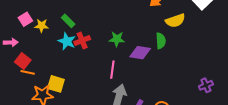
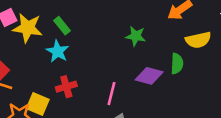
yellow star: (42, 26) -> (28, 28), size x1.6
green star: (117, 39) -> (136, 36), moved
red cross: (82, 41) -> (66, 87), moved

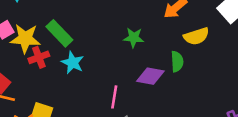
green rectangle: (62, 26) -> (59, 33), size x1.5
cyan star: (58, 51) -> (73, 63), moved
red cross: (66, 87) -> (39, 57), moved

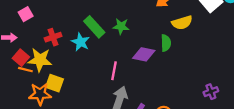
green rectangle: (59, 33) -> (94, 27), moved
green star: (134, 38) -> (121, 26), moved
yellow star: (25, 39) -> (40, 60), moved

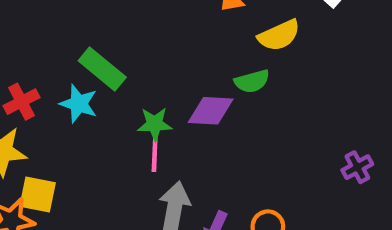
green star: (121, 26) -> (155, 124), moved
green semicircle: (166, 43) -> (252, 81), turned 84

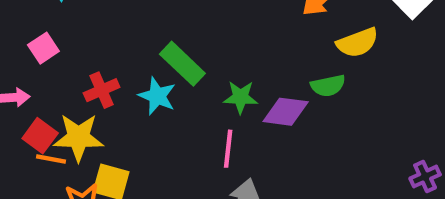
green star: (155, 124) -> (241, 97), moved

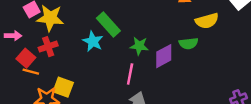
red cross: (102, 90) -> (48, 47), moved
purple diamond: (286, 112) -> (164, 56), turned -40
yellow star: (79, 137) -> (50, 18), moved

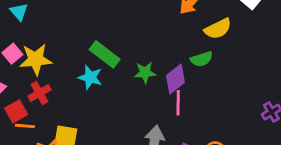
red square: (26, 58) -> (16, 111), turned 30
pink line: (130, 74) -> (178, 103), moved

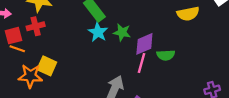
green semicircle: (202, 59) -> (166, 55), moved
cyan star: (90, 77) -> (98, 32), moved

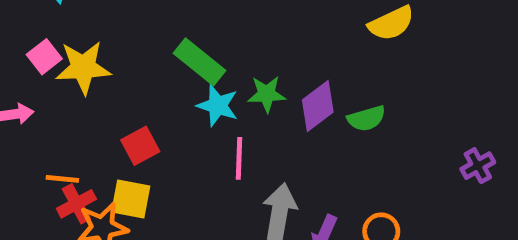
red cross: (36, 26) -> (76, 204), moved
red square: (13, 36) -> (140, 146), moved
pink line: (142, 63) -> (239, 158), moved

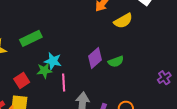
green rectangle: (199, 62) -> (31, 38), moved, turned -60
green star: (267, 94) -> (44, 71), moved

